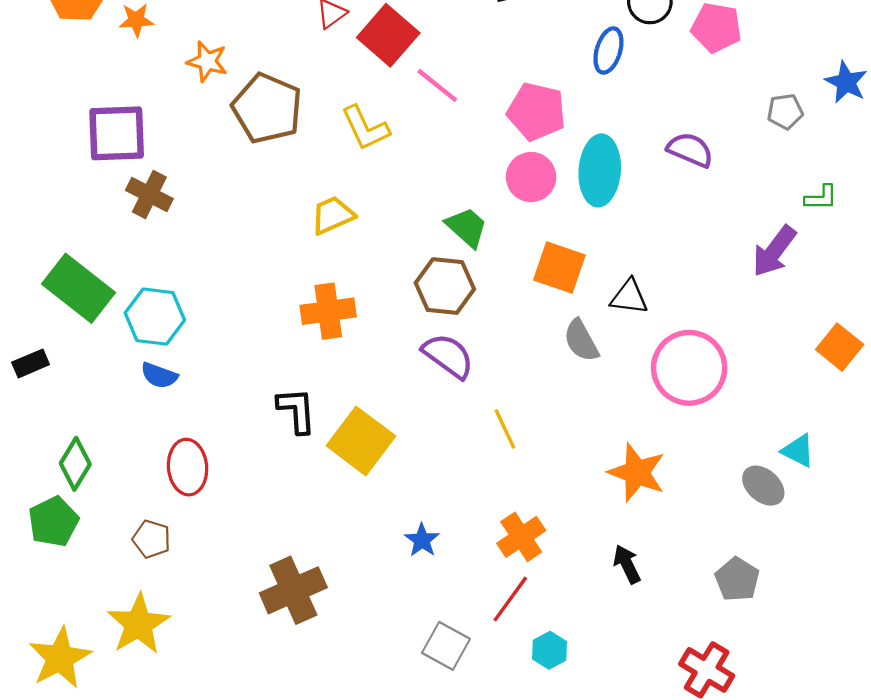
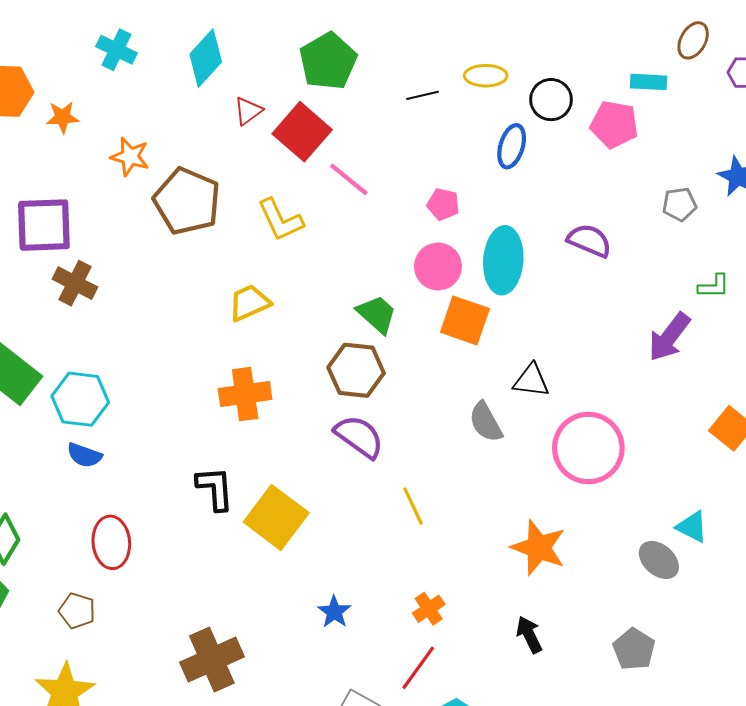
pink pentagon: (536, 112) -> (443, 204), size x0.6
orange square: (559, 268) -> (465, 320), moved
orange cross: (521, 537) -> (429, 609), size x0.7

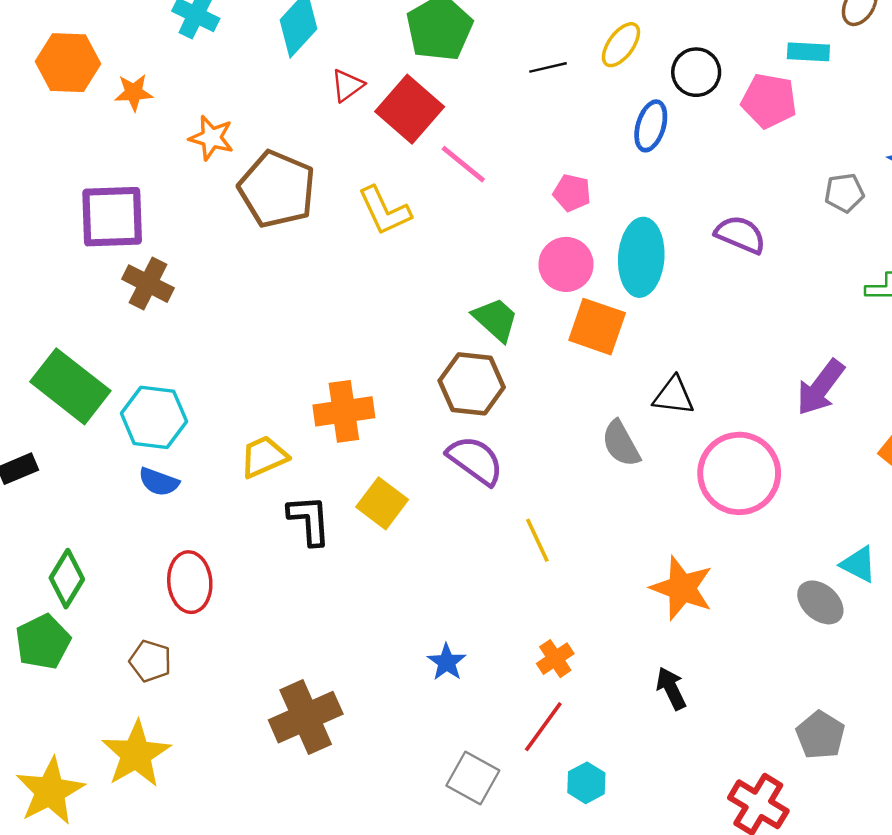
yellow ellipse: (486, 76) -> (621, 45), turned -54
yellow trapezoid: (249, 303) -> (264, 457), moved
purple arrow: (669, 337) -> (820, 387), moved
yellow square: (276, 517) -> (382, 503), moved, size x0.7
gray pentagon: (634, 649) -> (820, 735), moved

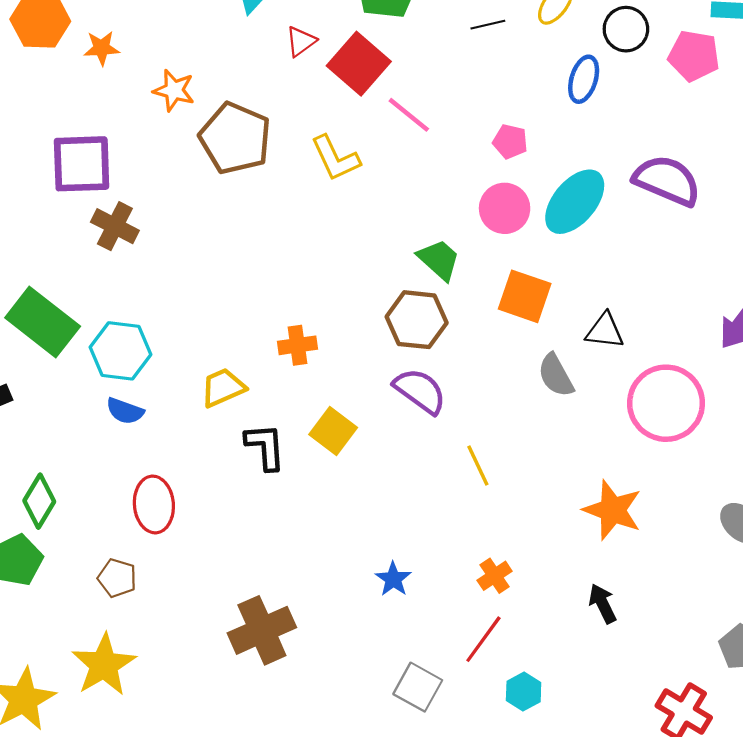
purple semicircle: (740, 235) -> (667, 181), size x1.4
cyan ellipse: (641, 257) -> (575, 202), turned 36
orange square: (597, 327) -> (525, 296), moved
orange cross: (344, 411) -> (298, 345), size x0.7

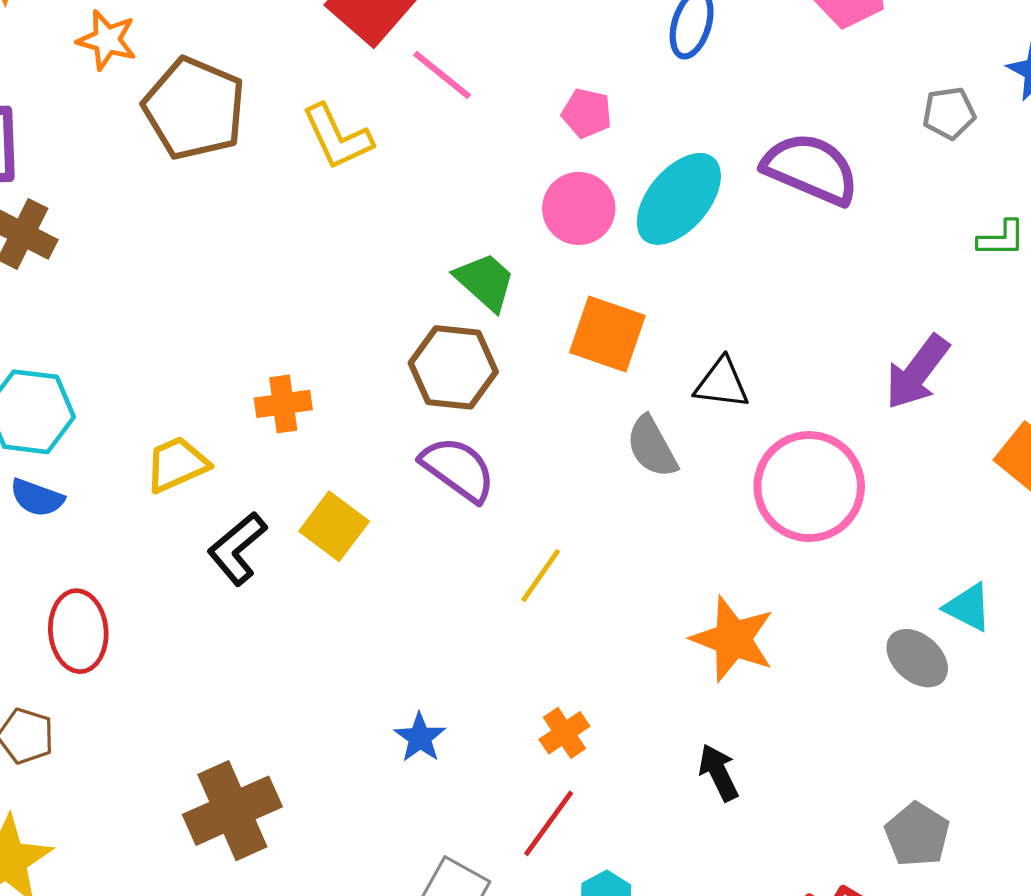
black L-shape: (265, 447) -> (237, 548), turned -126
yellow line: (478, 466) -> (541, 576), turned 60

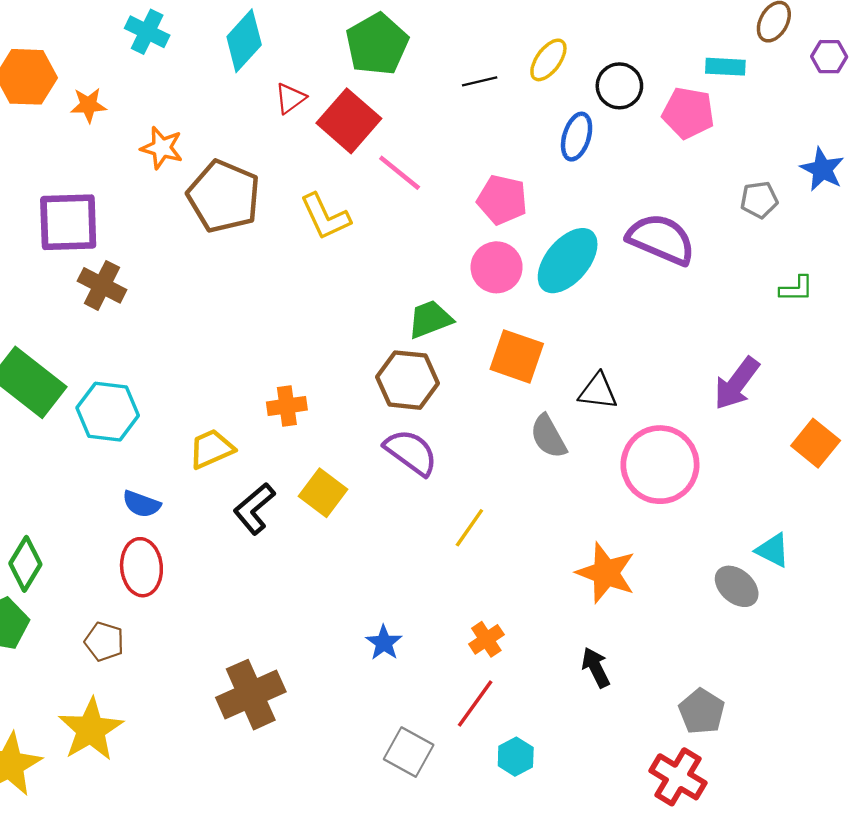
pink pentagon: (587, 113) -> (502, 200), size x1.4
green trapezoid: (485, 282) -> (430, 319), turned -63
blue semicircle: (37, 498) -> (141, 504), moved
gray pentagon: (917, 834) -> (702, 711), moved

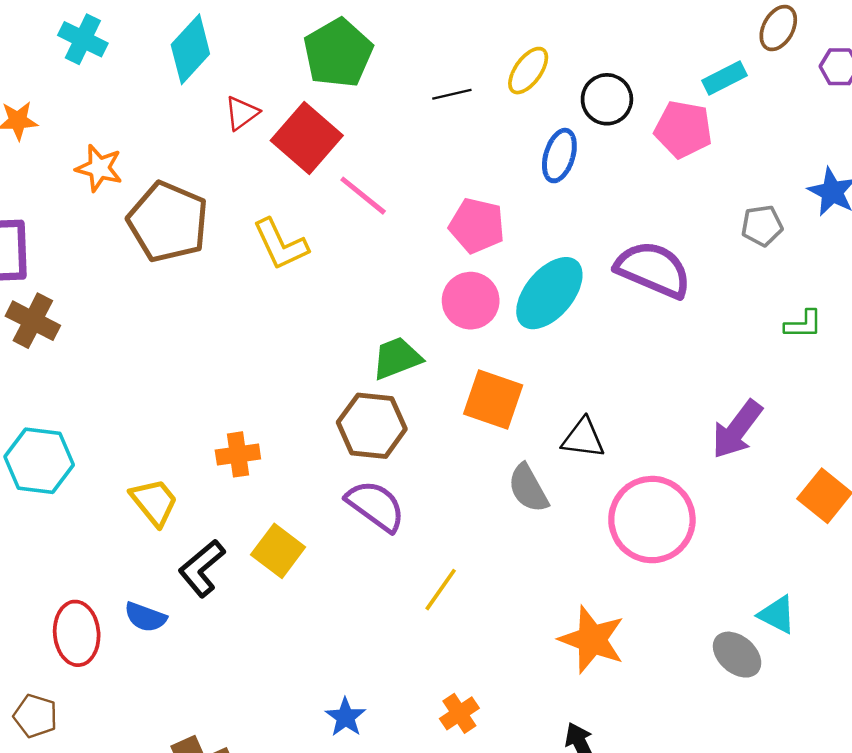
cyan rectangle: (725, 67) -> (725, 78), turned -30
yellow trapezoid: (211, 449) -> (154, 502), turned 75
blue semicircle: (141, 504) -> (145, 617), moved

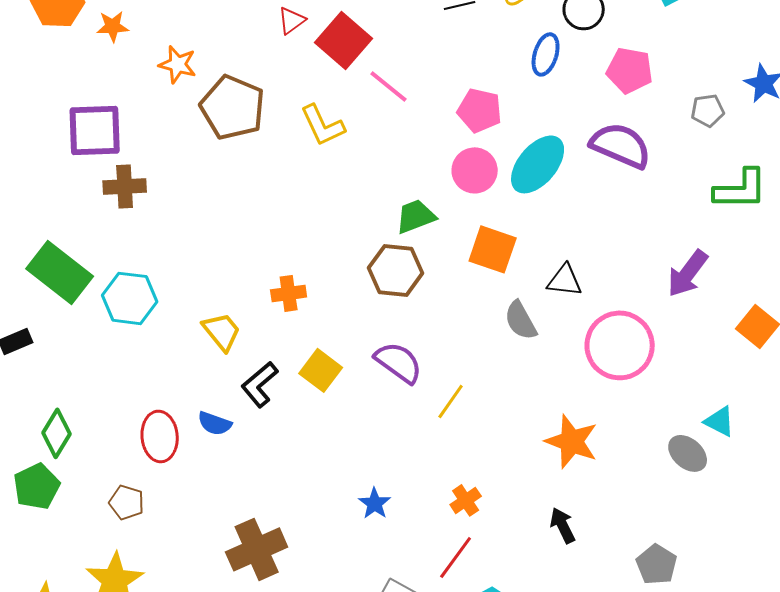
pink pentagon: (683, 129) -> (630, 70), moved
brown cross: (33, 321) -> (125, 186), turned -30
green L-shape: (803, 324) -> (741, 189), size x1.8
purple semicircle: (376, 506) -> (399, 362), moved

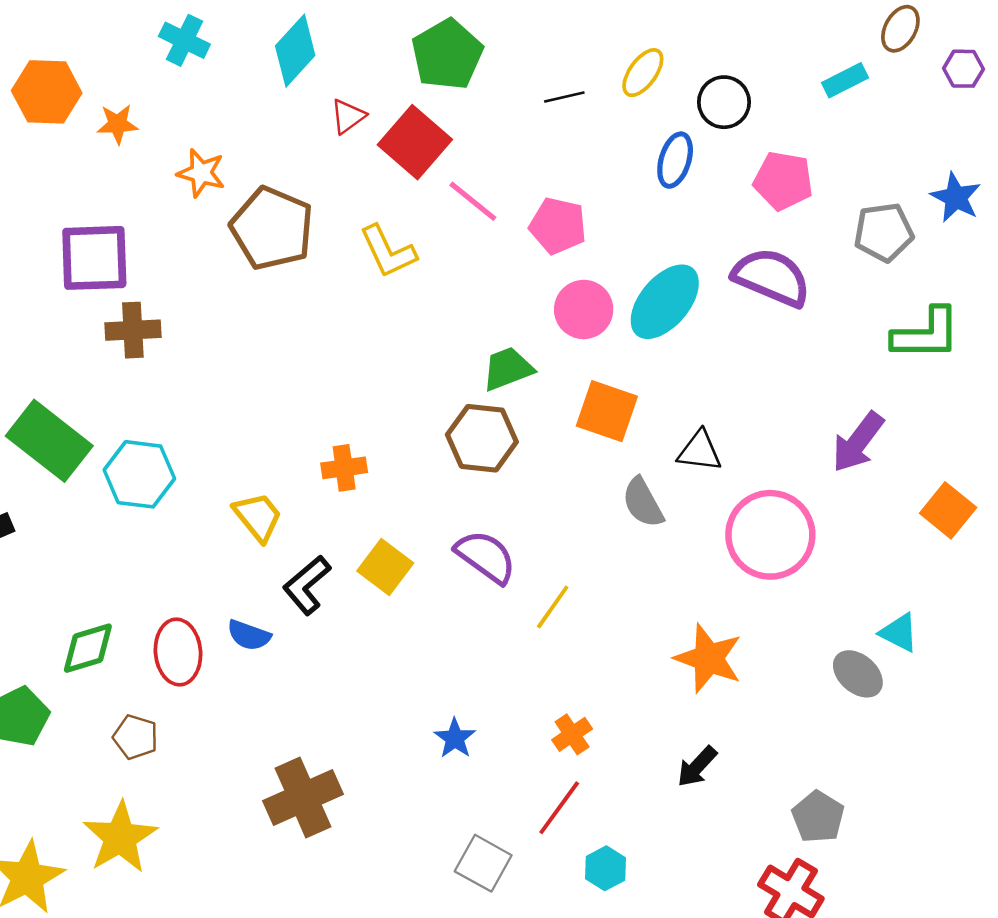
pink pentagon: (480, 110) -> (558, 226), moved
gray pentagon: (708, 110) -> (884, 232), size x1.4
green diamond: (57, 433) -> (88, 648), moved, turned 42
black arrow: (563, 525) -> (697, 767), turned -111

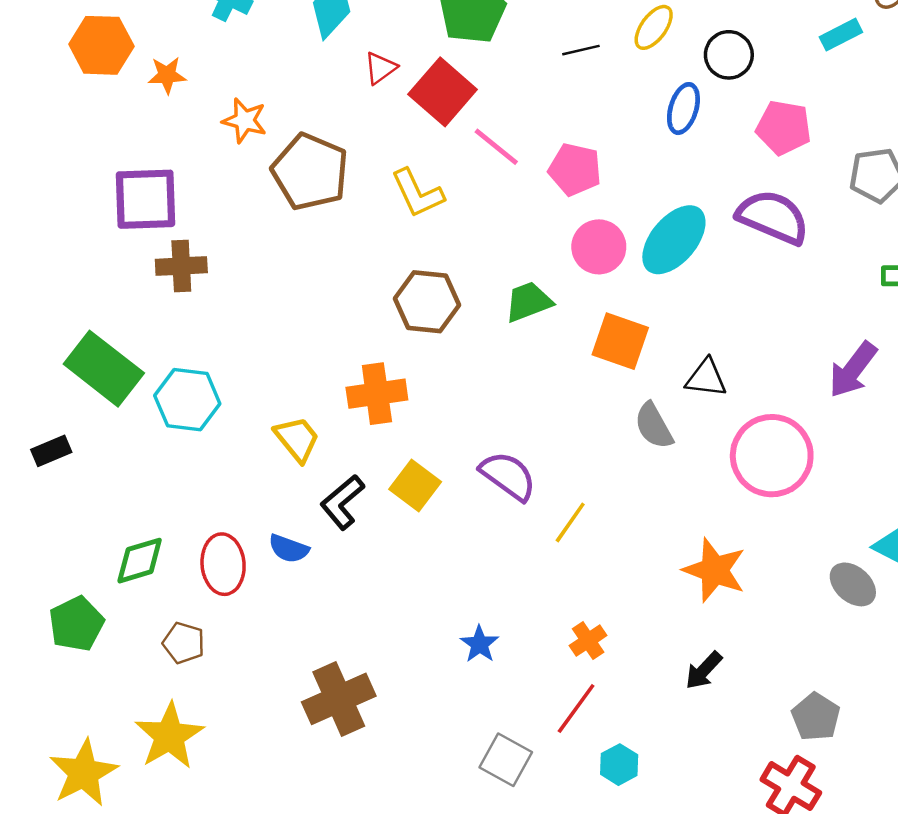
brown hexagon: (482, 438) -> (427, 302), moved
orange cross: (344, 468) -> (377, 394), size x1.4

